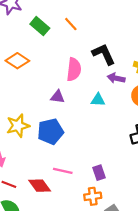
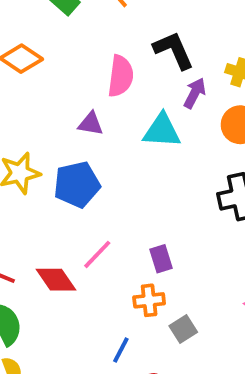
purple arrow: (116, 78) -> (195, 93), turned 105
cyan triangle: (98, 100) -> (162, 131), size x1.5
pink line: (63, 171) -> (97, 254), turned -60

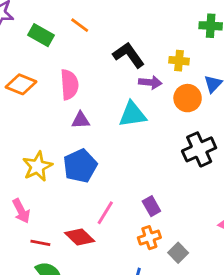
pink semicircle: (121, 76) -> (69, 85), moved
purple arrow: (195, 93) -> (150, 82), turned 80

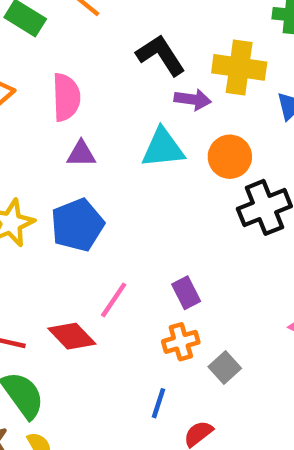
yellow cross: (179, 61) -> (239, 67), size x1.6
orange circle: (188, 98) -> (230, 157), moved

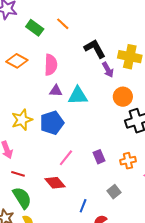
purple arrow: (193, 99) -> (108, 70), turned 49
cyan triangle: (163, 148) -> (78, 96), moved
red diamond: (72, 336) -> (55, 183), moved
orange cross: (181, 342) -> (128, 161), moved

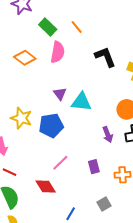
pink semicircle: (51, 65) -> (58, 52), moved
purple arrow: (108, 70) -> (108, 135), moved
purple triangle: (56, 91) -> (60, 94), turned 40
yellow star: (22, 120) -> (21, 118), turned 30

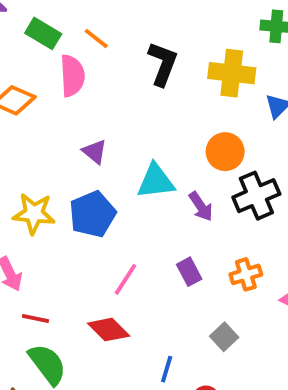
orange line: (77, 27) -> (96, 38), moved
black L-shape: (105, 57) -> (163, 64), turned 55
cyan triangle: (81, 102) -> (156, 181), moved

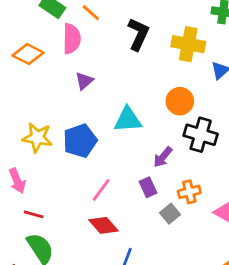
purple triangle: (95, 152) -> (84, 81), moved, turned 36
black cross: (256, 196) -> (201, 135), turned 36
purple arrow: (201, 206) -> (163, 157), moved, turned 70
red diamond: (109, 330) -> (104, 225), moved
gray square: (224, 337) -> (170, 214), moved

